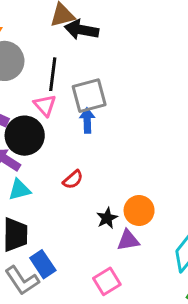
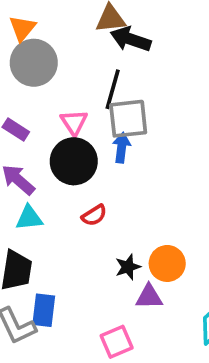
black line: (53, 74) -> (113, 89), moved
black circle: (25, 136) -> (74, 161), moved
blue rectangle: (43, 264) -> (44, 310), turned 32

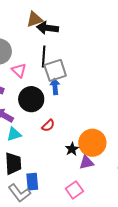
pink triangle: (74, 122) -> (19, 70), moved
orange circle: (167, 263) -> (92, 143), size x1.4

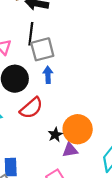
blue arrow: (55, 86) -> (48, 75), moved
red semicircle: (48, 125) -> (31, 108), size x1.6

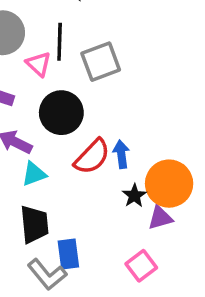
black line: (31, 34) -> (60, 42), moved
blue arrow: (48, 75) -> (121, 154), moved

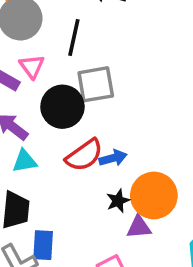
gray square: (101, 62) -> (96, 84), moved
pink triangle: (39, 64) -> (32, 66), moved
blue arrow: (121, 154) -> (113, 158), turned 72

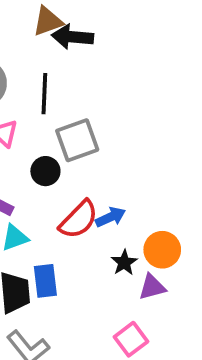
black circle: (62, 107) -> (45, 171), size x0.6
orange circle: (154, 195) -> (162, 250), size x0.7
blue rectangle: (43, 245) -> (45, 281), moved

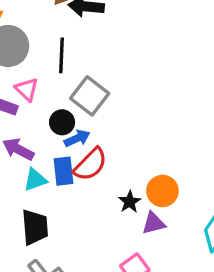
gray square: (77, 140) -> (90, 96), turned -33
blue arrow: (110, 217) -> (77, 138), moved
blue rectangle: (45, 281) -> (63, 171), moved

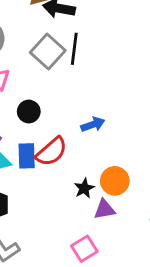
black line: (62, 55) -> (74, 49), moved
gray square: (90, 96) -> (48, 52), moved
blue arrow: (77, 138) -> (93, 124), moved

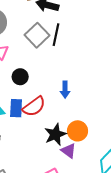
blue arrow: (93, 124) -> (65, 90), turned 105
black star: (84, 188) -> (55, 134), size x1.5
purple triangle: (104, 209) -> (69, 151), turned 42

